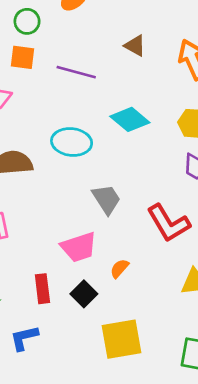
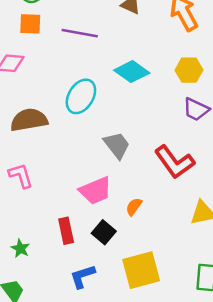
cyan ellipse: (72, 142) -> (81, 96), turned -60
blue L-shape: (24, 338) -> (83, 276), moved

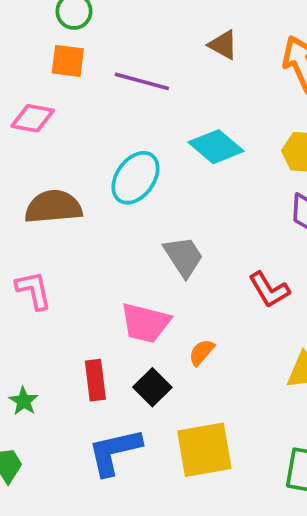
red L-shape: (174, 162) -> (269, 290), size x0.7
pink trapezoid: (96, 191) -> (145, 323), turned 32
blue L-shape: (83, 276) -> (114, 452), size x1.4

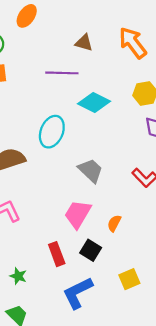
purple line: (142, 81) -> (62, 73), moved
pink trapezoid: (145, 323) -> (78, 214), turned 120
yellow square: (204, 450) -> (129, 279), size x0.6

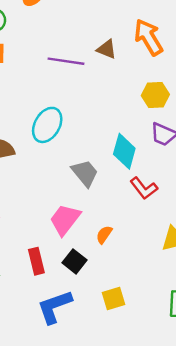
brown triangle: (84, 43) -> (107, 49), moved
cyan diamond: (94, 103) -> (124, 151), moved, turned 72

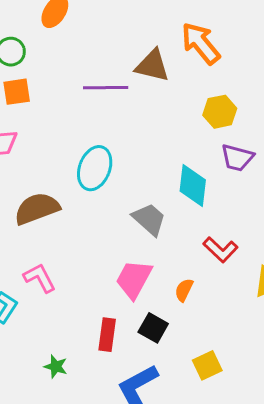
brown triangle: (107, 49) -> (152, 66), size x1.4
red L-shape: (144, 188) -> (220, 250), moved
red rectangle: (36, 261) -> (107, 335), turned 30

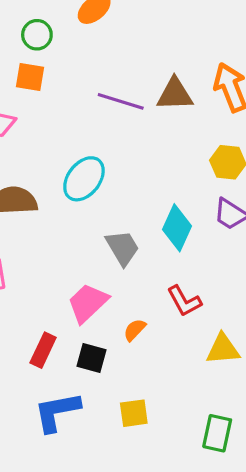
brown triangle: (152, 66) -> (175, 94), turned -33
black square: (153, 328) -> (91, 358), turned -32

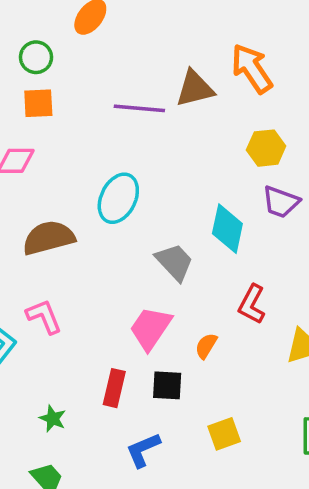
red L-shape: (184, 301) -> (252, 304), turned 69
blue L-shape: (57, 412) -> (143, 450), size x0.7

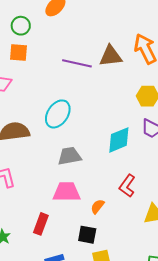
cyan diamond: (227, 229) -> (119, 140), turned 48
gray trapezoid: (175, 262) -> (69, 156), moved, turned -65
pink trapezoid: (151, 328) -> (67, 192), turned 48
black square: (167, 385) -> (87, 235), moved

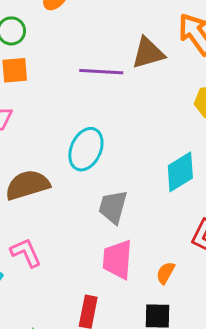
gray trapezoid: (69, 156) -> (113, 207), turned -55
pink trapezoid: (67, 192) -> (117, 259), turned -76

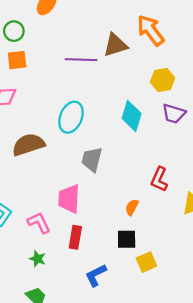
cyan diamond: (180, 172) -> (132, 116), moved, turned -40
pink L-shape: (26, 253) -> (39, 223), moved
pink trapezoid: (117, 259) -> (69, 199), moved

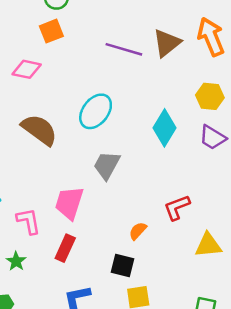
brown triangle: (115, 45) -> (167, 43), turned -36
orange square: (17, 60) -> (51, 31), turned -30
brown semicircle: (28, 145) -> (39, 130), turned 40
red L-shape: (159, 179) -> (177, 207), turned 30

